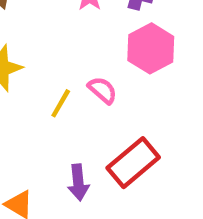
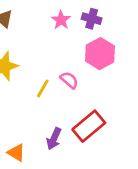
purple arrow: (78, 182) -> (54, 139), turned 30

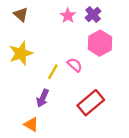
purple cross: (92, 19) -> (93, 14), turned 35
purple arrow: (54, 139) -> (43, 98), moved

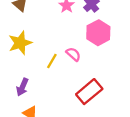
purple arrow: (43, 98) -> (22, 87), moved

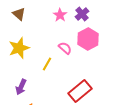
pink semicircle: (73, 54) -> (65, 48), moved

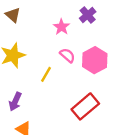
pink star: (60, 15) -> (61, 27), moved
pink hexagon: (88, 39) -> (95, 60), moved

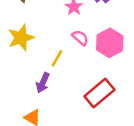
purple arrow: (15, 102) -> (43, 83), moved

